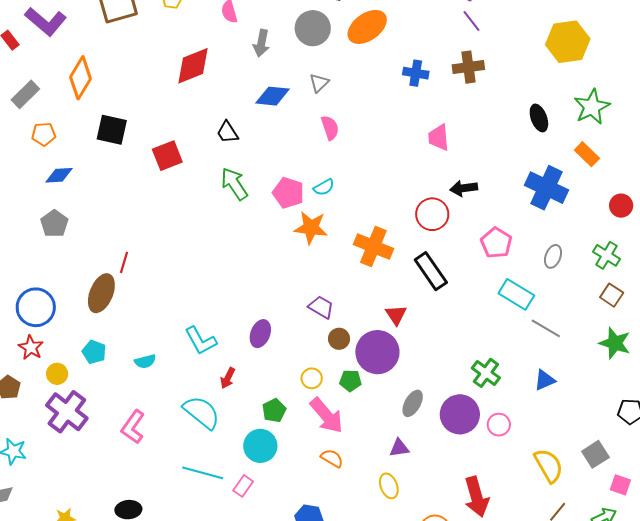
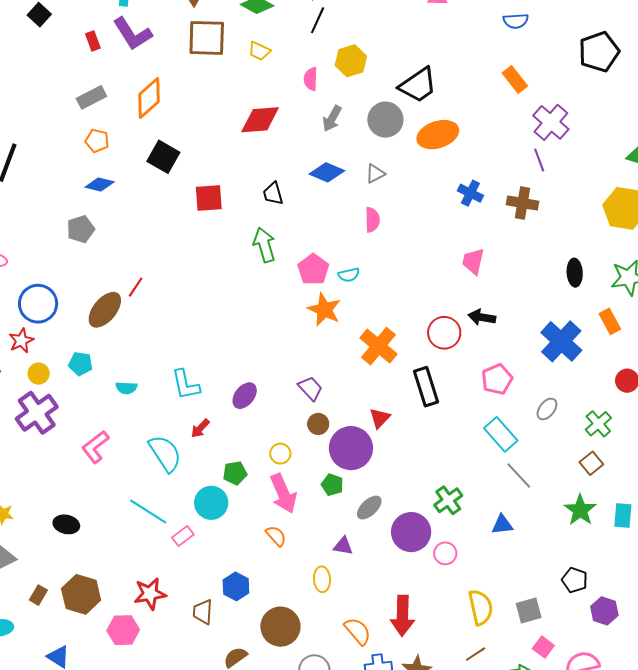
cyan pentagon: (94, 352) -> (81, 364), turned -30
green pentagon: (350, 381) -> (332, 485), moved

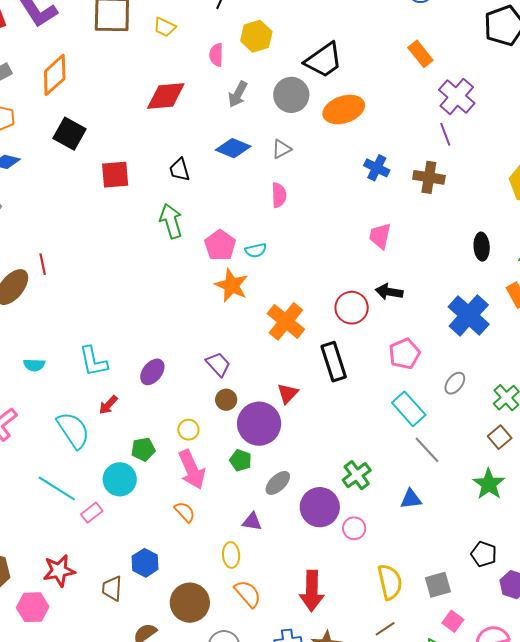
red line: (136, 287) -> (43, 264), turned -45
orange semicircle: (358, 631) -> (248, 594), moved

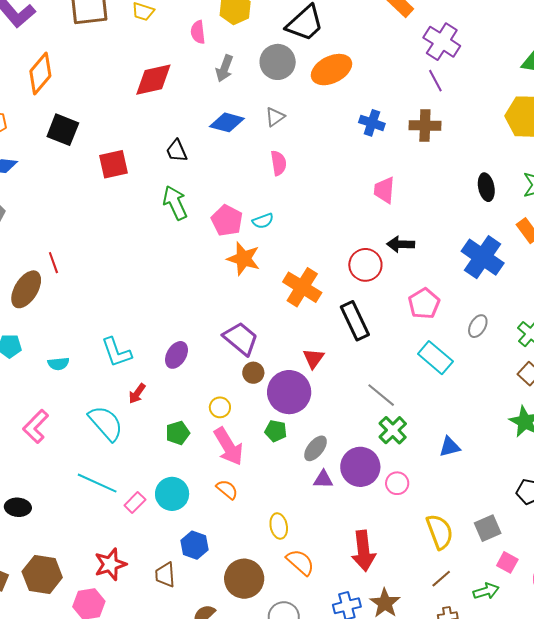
purple trapezoid: (218, 364) -> (241, 339), size x1.4
gray line: (427, 450) -> (381, 395), moved
cyan circle: (120, 479) -> (172, 494), moved
purple triangle: (252, 522) -> (323, 479), moved

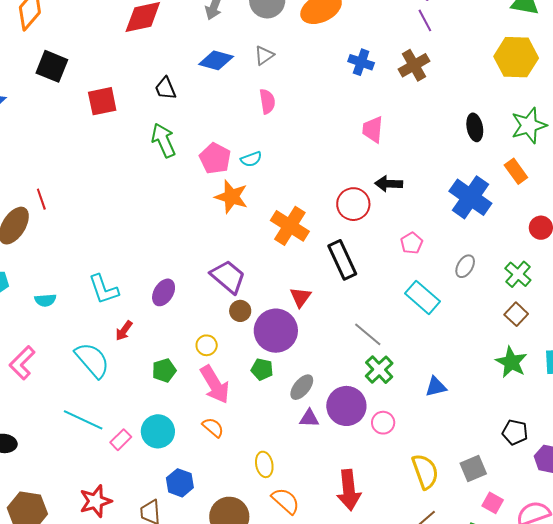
brown cross: (425, 126) -> (414, 65), turned -32
pink pentagon: (424, 304) -> (412, 243), size x0.7

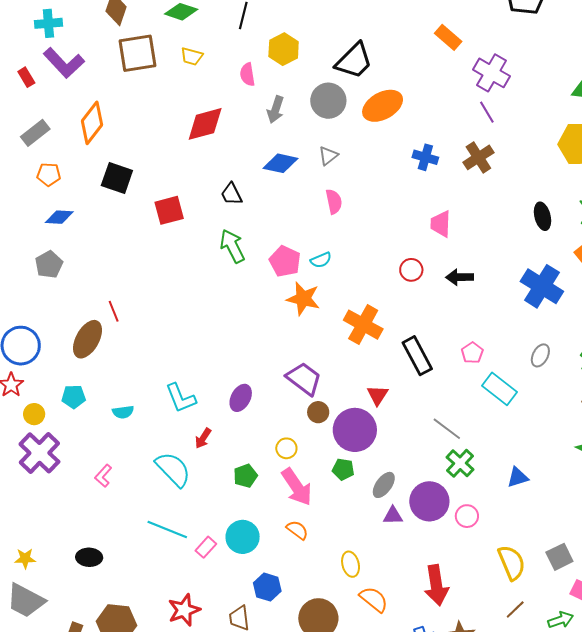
red circle: (353, 204) -> (411, 270), moved, size x0.7
pink pentagon: (412, 243) -> (472, 353), moved
pink L-shape: (22, 363) -> (103, 476), size x0.7

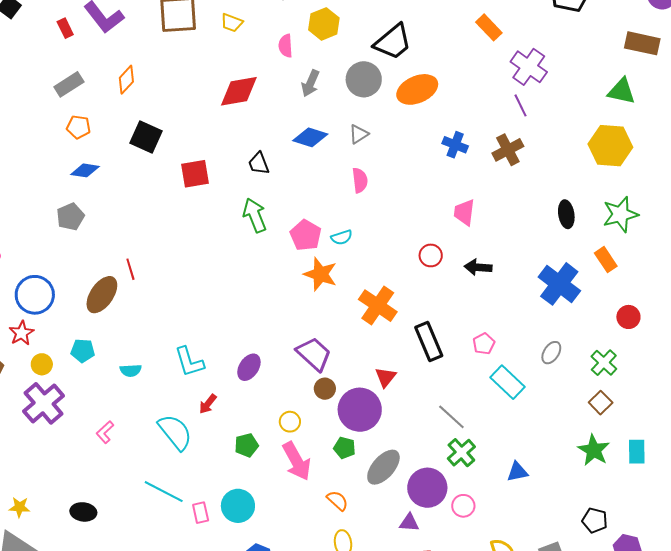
orange diamond: (92, 123) -> (126, 80), size x0.7
gray ellipse: (384, 485) -> (383, 467), size x1.4
purple triangle: (393, 516) -> (409, 523), moved
orange semicircle: (297, 530) -> (337, 501), moved
pink rectangle: (206, 547) -> (201, 513), turned -60

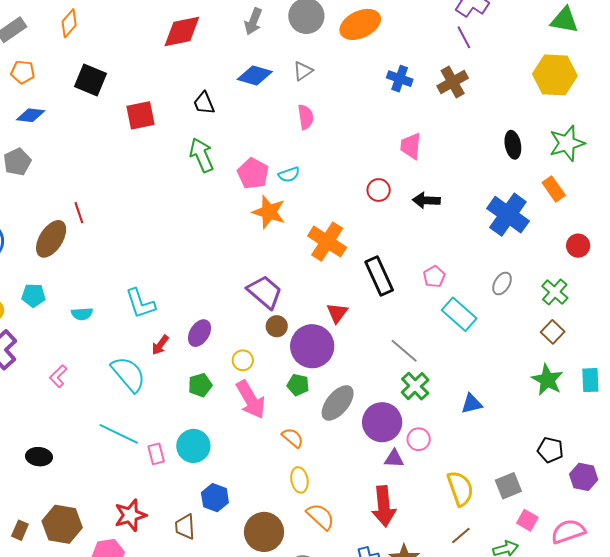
purple ellipse: (249, 367) -> (200, 333), moved
purple triangle: (409, 523) -> (394, 459), moved

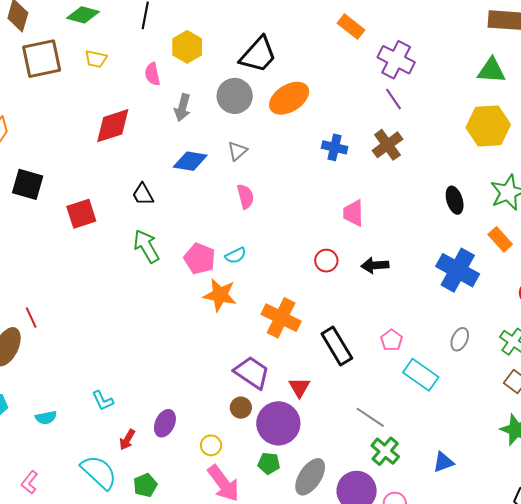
purple trapezoid: (265, 292) -> (252, 372), moved
cyan L-shape: (140, 303) -> (103, 401), size x0.7
green pentagon: (200, 385) -> (145, 485), moved

